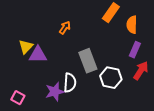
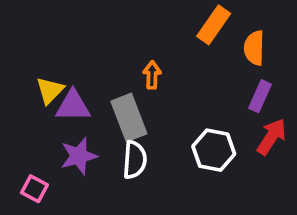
orange arrow: (65, 28) -> (152, 75), moved, turned -32
gray rectangle: (88, 61) -> (129, 117), moved
purple star: (55, 92) -> (79, 156), moved

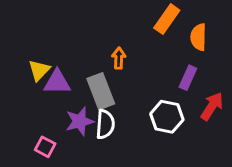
purple rectangle: (260, 96) -> (188, 78), moved
purple star: (79, 156) -> (80, 121), moved
pink square: (34, 189) -> (45, 147), moved

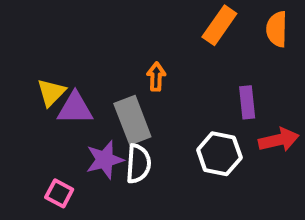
orange semicircle: (198, 37) -> (277, 29), moved
purple rectangle: (188, 78) -> (247, 102), turned -30
red arrow: (212, 106) -> (279, 140), turned 44

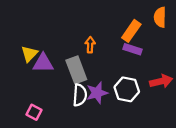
orange rectangle: (219, 25) -> (131, 31), moved
purple rectangle: (247, 102) -> (132, 49), moved, turned -66
purple star: (105, 160) -> (97, 93), moved

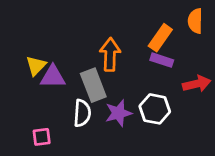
orange arrow: (90, 45) -> (110, 54), size x1.6
red arrow: (161, 81) -> (197, 84), moved
white semicircle: (80, 95) -> (82, 113), moved
pink square: (34, 112) -> (42, 137), turned -35

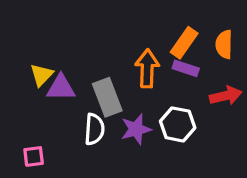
orange semicircle: (195, 21) -> (224, 44), moved
orange arrow: (110, 54) -> (147, 68), moved
pink square: (42, 137) -> (34, 156), moved

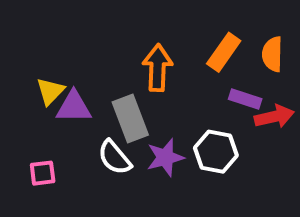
orange arrow: (147, 68) -> (157, 68), moved
purple rectangle: (186, 68) -> (245, 99), moved
white semicircle: (94, 129) -> (115, 157), turned 136
pink square: (34, 156) -> (43, 173), moved

